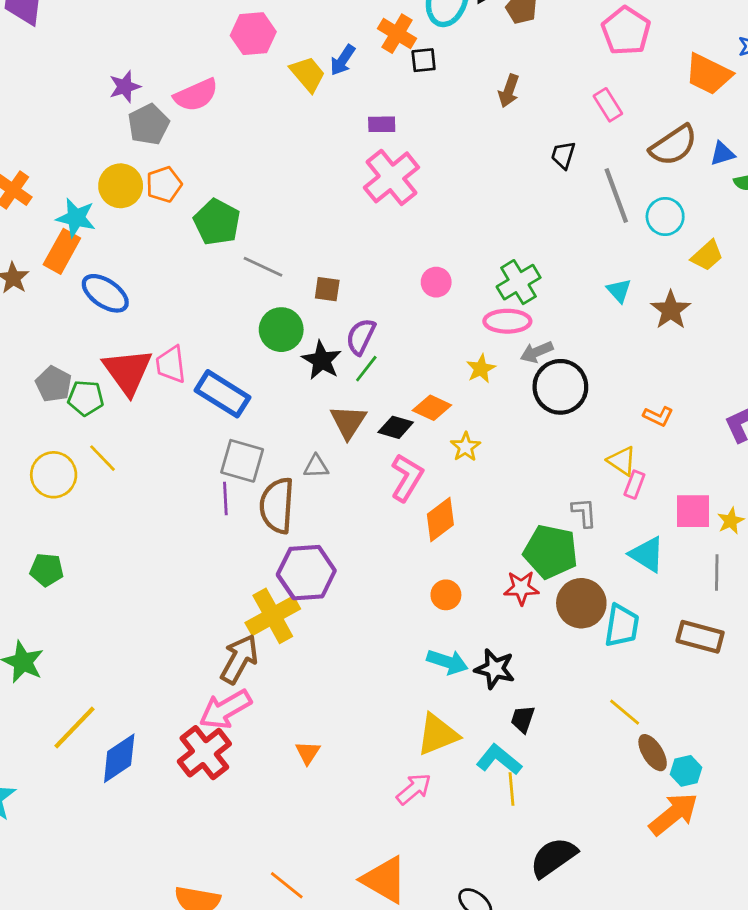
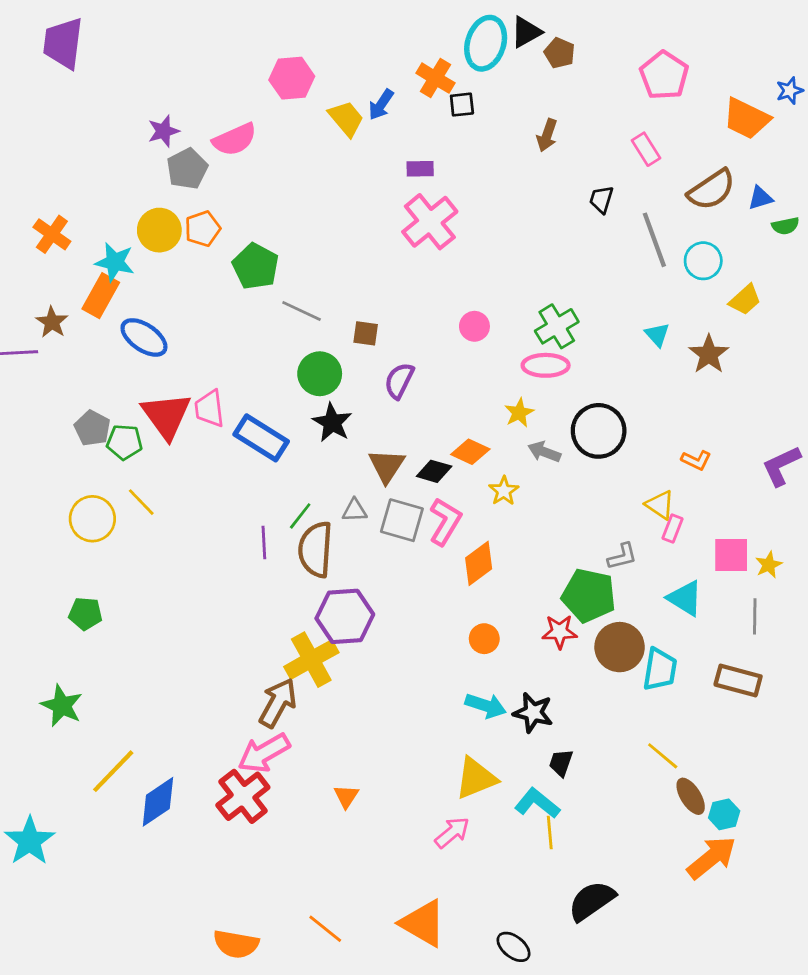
gray arrow: (537, 352) -> (544, 452), moved, turned 44
black star: (322, 360) -> (332, 423), moved
green line: (366, 369) -> (300, 516), moved
gray square: (242, 461) -> (402, 520), moved
gray L-shape: (584, 512) -> (622, 556), turned 80

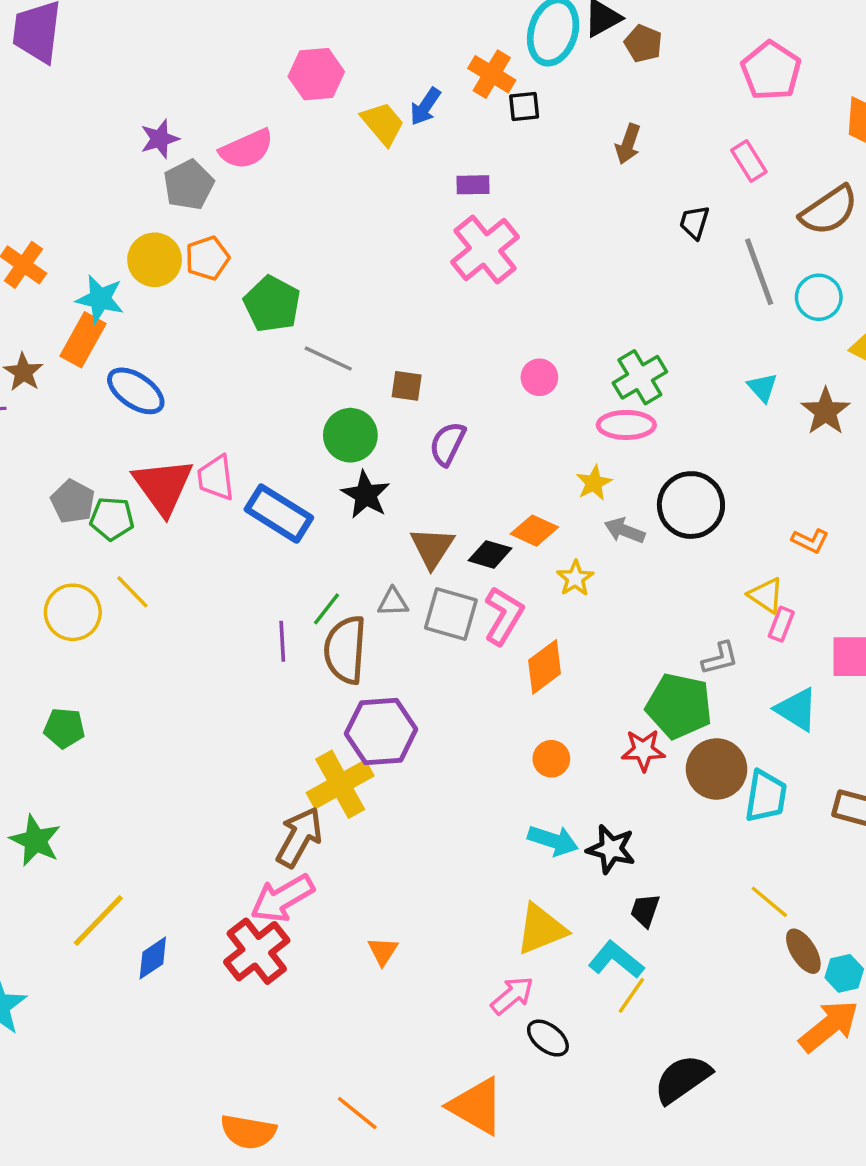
blue diamond: (158, 802) -> (153, 958), size x0.7
yellow line: (550, 833) -> (631, 995), turned 40
black ellipse: (514, 947) -> (548, 1038), moved

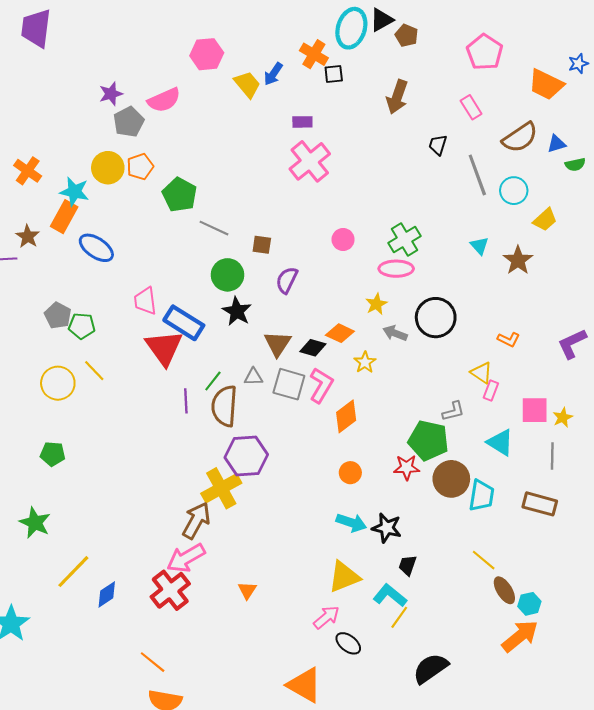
brown arrow: (628, 144) -> (397, 97), size x1.4
red triangle: (163, 486) -> (164, 348), moved
orange line: (357, 1113) -> (153, 662), moved

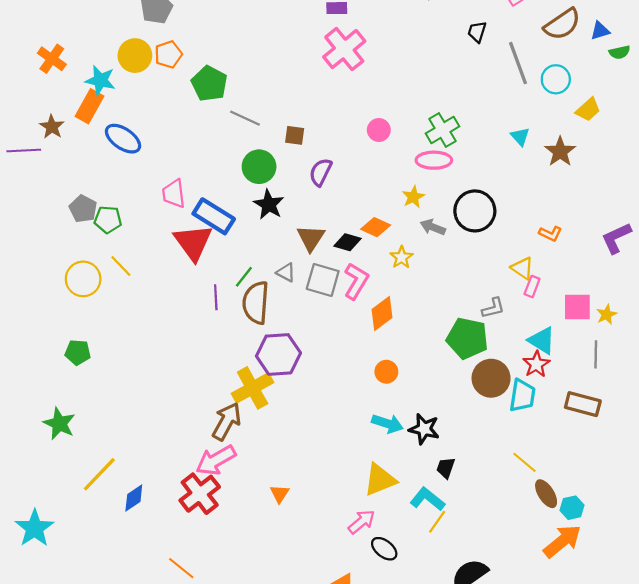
gray triangle: (254, 377) -> (286, 272), turned 30
red star: (407, 467) -> (536, 364), moved, turned -30

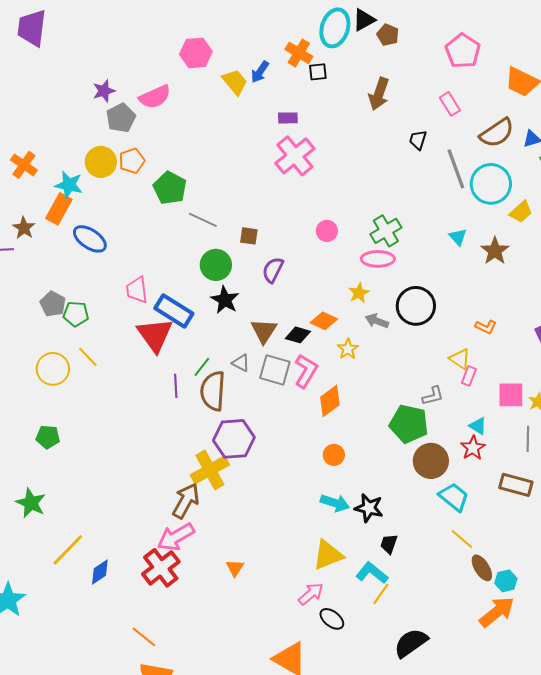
cyan circle: (556, 79) -> (491, 184), size x1.5
cyan triangle: (542, 340) -> (478, 426), size x0.7
cyan trapezoid: (522, 395) -> (454, 497), moved, turned -60

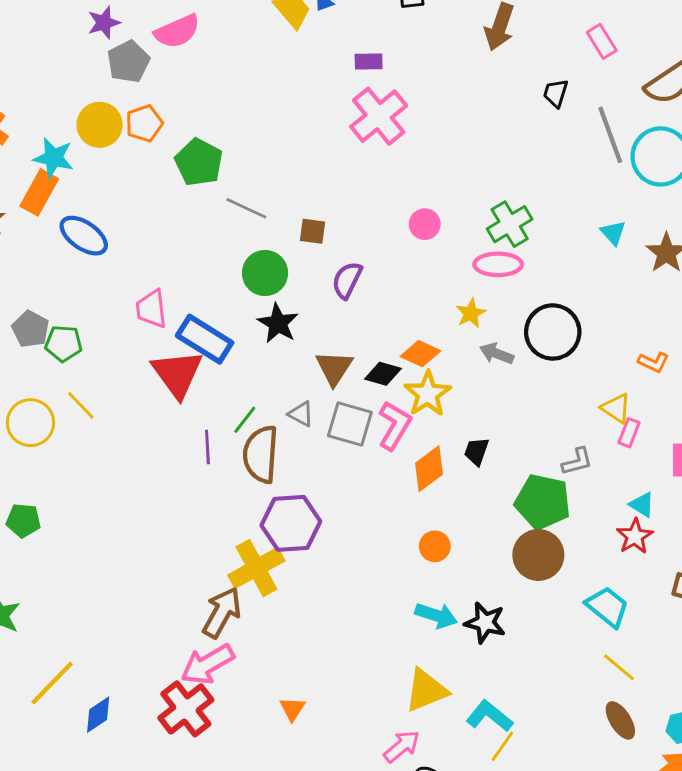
yellow star: (348, 349) -> (428, 394), moved, size x1.5
brown circle: (431, 461) -> (538, 555), moved
black trapezoid: (389, 544) -> (476, 451), moved
brown ellipse: (482, 568) -> (620, 720), moved

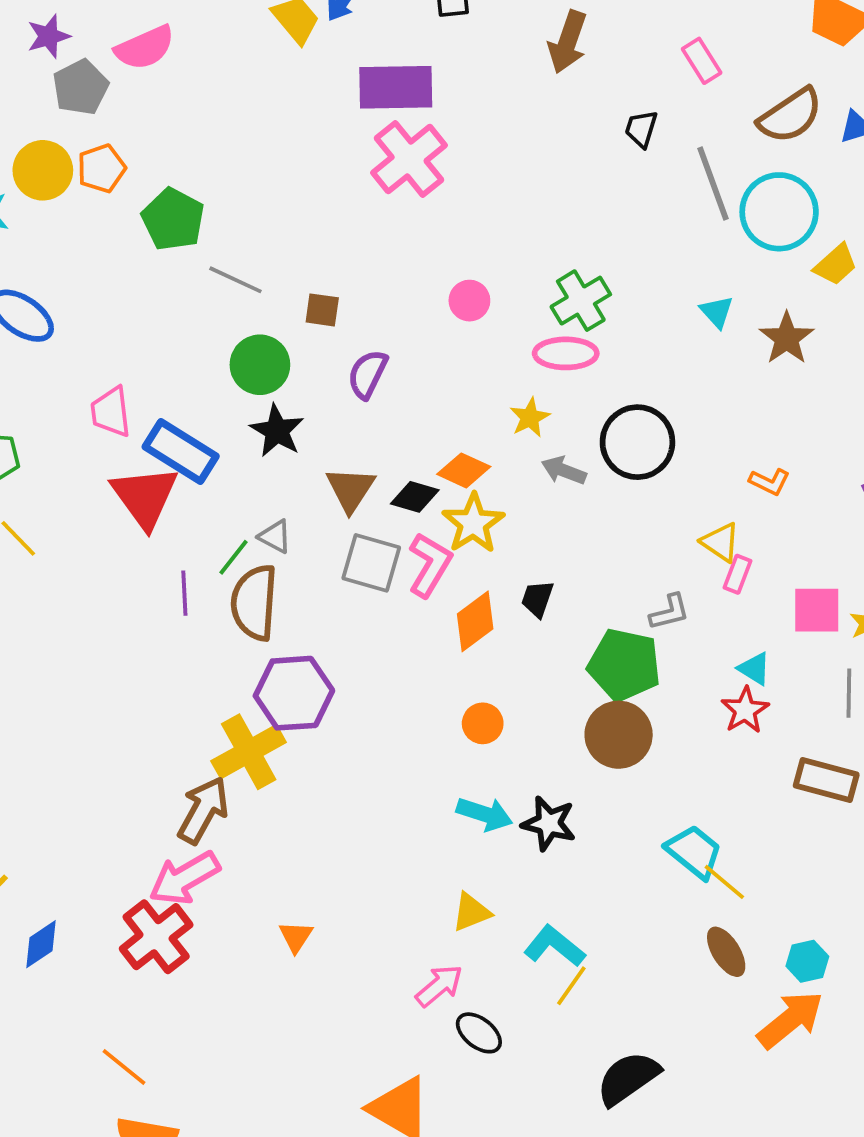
purple rectangle: (369, 62) -> (396, 87), size x2.0
gray triangle: (301, 414) -> (275, 537), moved
cyan trapezoid: (607, 607) -> (694, 852), moved
yellow triangle: (426, 690) -> (471, 912), size x0.7

